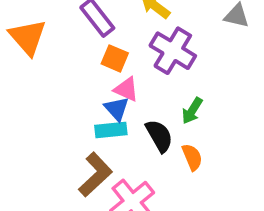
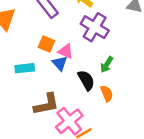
orange square: (115, 58) -> (46, 44), moved
cyan rectangle: (111, 130) -> (25, 68), moved
brown L-shape: (95, 175) -> (46, 104), turned 32

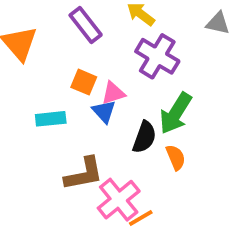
pink triangle: (66, 51) -> (113, 93), turned -42
green arrow: (107, 65) -> (176, 113), size x1.6
black semicircle: (86, 80) -> (144, 137), turned 50

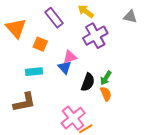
purple cross: (157, 56) -> (95, 36), turned 30
orange square: (84, 82) -> (40, 44), moved
green arrow: (176, 113) -> (106, 78), moved, size x0.6
brown L-shape: (84, 174) -> (24, 102), moved

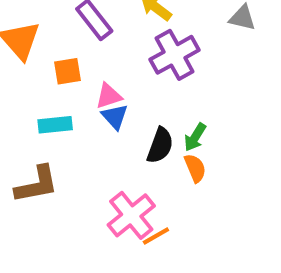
orange square: (40, 44) -> (67, 71), turned -32
pink triangle: (70, 57) -> (109, 96), moved

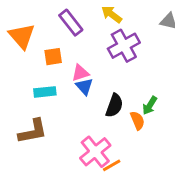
green arrow: (195, 137) -> (150, 106), moved

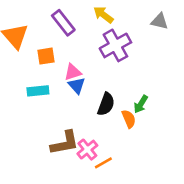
brown L-shape: (33, 131) -> (65, 143), moved
pink cross: (95, 152) -> (87, 150), size x0.7

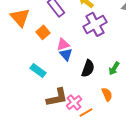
orange square: (46, 56) -> (43, 32), turned -32
cyan rectangle: (38, 91) -> (38, 70), moved, turned 42
orange semicircle: (129, 119) -> (107, 94), moved

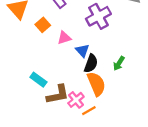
blue triangle: (66, 54) -> (82, 51), moved
cyan rectangle: (38, 70) -> (38, 80), moved
orange semicircle: (107, 94) -> (96, 84), moved, size x1.6

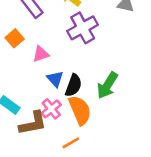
blue triangle: (82, 51) -> (55, 79), moved
green arrow: (119, 63) -> (107, 85), size x1.5
pink cross: (76, 100) -> (51, 109), moved

